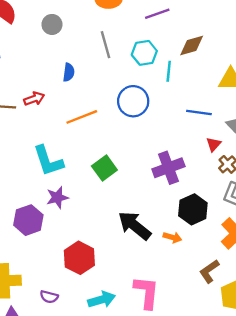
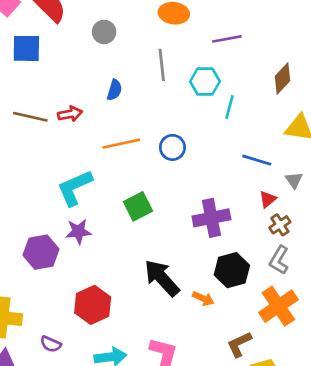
brown diamond: (192, 45) -> (283, 79), moved, turned -40
blue circle: (133, 101) -> (172, 147), moved, size x0.7
cyan L-shape: (48, 161) -> (75, 188), turned 76

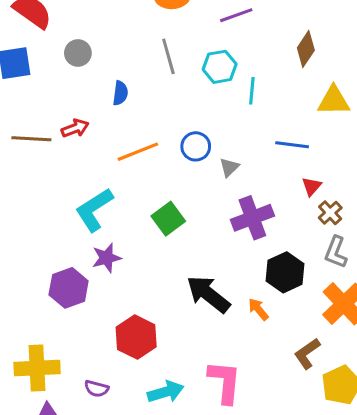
gray circle: (104, 32) -> (78, 53), moved
gray triangle: (294, 180) -> (229, 167), moved, turned 30
orange arrow: (203, 298) -> (258, 309), turned -145

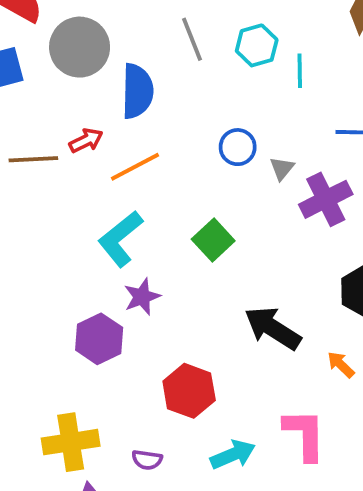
gray circle: (78, 53) -> (80, 47), size x1.8
blue semicircle: (120, 93) -> (137, 91), size x1.8
orange line: (138, 152) -> (135, 167), moved
purple cross: (252, 218) -> (326, 199), moved
orange arrow: (258, 309) -> (341, 365), moved

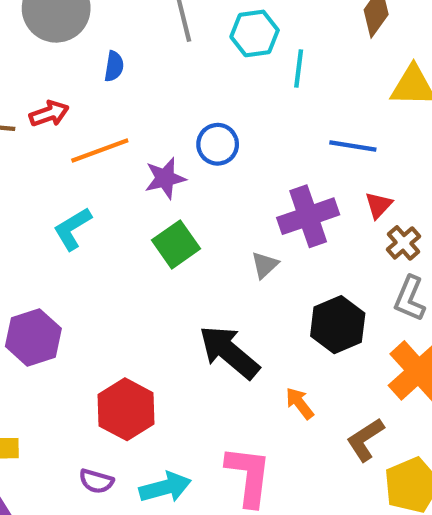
blue semicircle: (137, 91) -> (114, 66), size x0.5
gray triangle: (282, 168) -> (265, 265), moved
cyan L-shape: (120, 239) -> (72, 229), size x0.7
purple star: (142, 297) -> (165, 178), moved
purple semicircle: (147, 460) -> (96, 481), moved

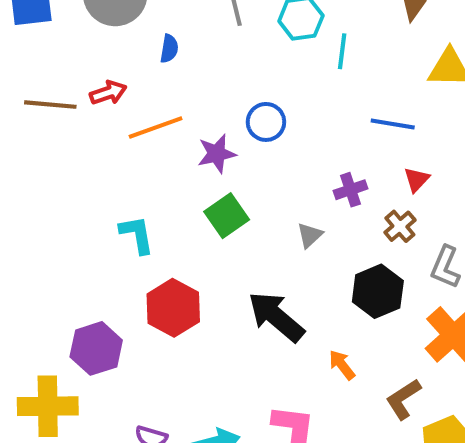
purple cross: (308, 216) -> (351, 190), size x0.6
cyan L-shape: (72, 229) -> (137, 235), moved, turned 111
brown cross: (403, 243) -> (400, 226), moved
purple hexagon: (33, 337) -> (96, 348), moved
red hexagon: (126, 409) -> (173, 308), moved

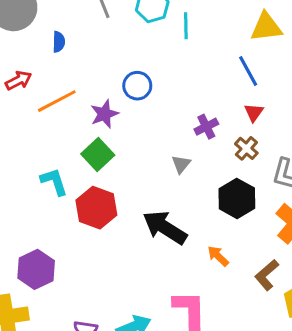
blue line: (393, 124) -> (248, 71), moved, turned 60
green square: (227, 216) -> (98, 154), moved
red hexagon: (173, 308) -> (96, 208), moved

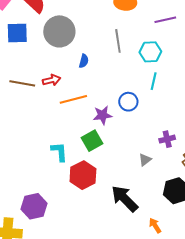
cyan line: (186, 26) -> (154, 81), moved

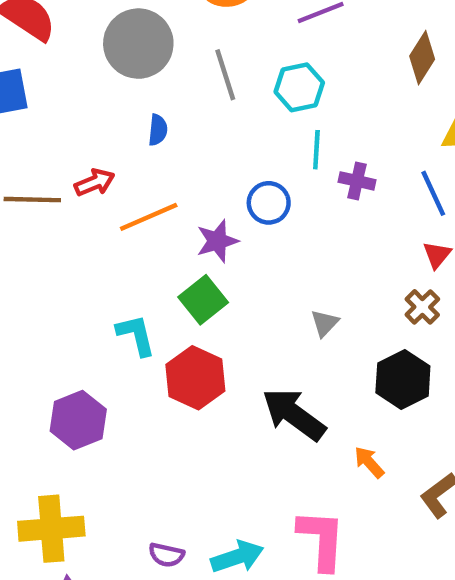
gray circle: (59, 31) -> (138, 44), moved
purple cross: (167, 139) -> (357, 181), moved, turned 35
purple hexagon: (34, 206) -> (78, 420), moved

